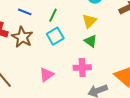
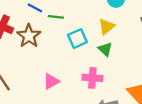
green line: (53, 15) -> (56, 17), moved, turned 64
cyan square: (55, 36) -> (77, 39), moved

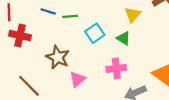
yellow triangle: (106, 27) -> (133, 15), moved
brown star: (29, 36) -> (58, 57), moved

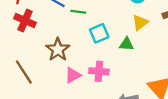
green triangle: (123, 38) -> (126, 44), turned -40
pink cross: (116, 68) -> (99, 71), moved

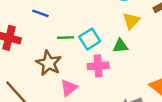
green line: (78, 12) -> (66, 38), moved
pink cross: (99, 71) -> (98, 66), moved

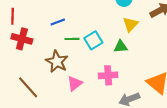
blue line: (40, 13) -> (58, 22), moved, turned -40
pink cross: (98, 66) -> (108, 75), moved

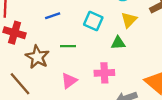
green line: (72, 39) -> (68, 46), moved
cyan square: (93, 40) -> (93, 21), moved, turned -36
brown star: (57, 62) -> (37, 57), moved

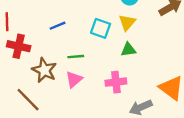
yellow triangle: (129, 20) -> (127, 22), moved
pink triangle: (69, 81) -> (74, 79), moved

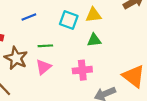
yellow triangle: (127, 22) -> (93, 15), turned 42

